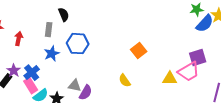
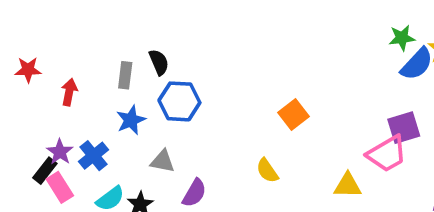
black semicircle: (64, 15) -> (159, 62), moved
yellow triangle: (170, 79) -> (348, 186), moved
pink rectangle: (31, 86) -> (60, 187), moved
gray triangle: (75, 86) -> (163, 161), moved

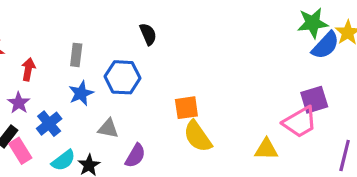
green star: (402, 38) -> (313, 23), size x1.4
black semicircle: (159, 62) -> (148, 34), moved
orange square: (293, 115) -> (186, 108), moved, turned 30
purple star: (60, 152) -> (19, 103), moved
yellow semicircle: (267, 171) -> (198, 136), size x1.5

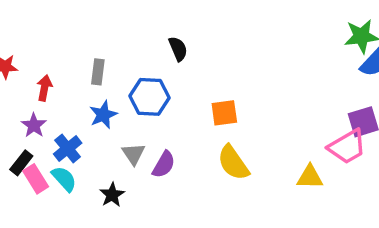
orange square: (186, 108) -> (224, 113), moved
gray triangle: (108, 128) -> (134, 154), turned 45
purple semicircle: (135, 156) -> (164, 165), moved
cyan semicircle: (63, 160) -> (64, 179), moved, turned -95

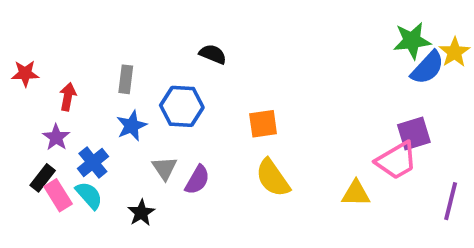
black semicircle: (178, 49) -> (213, 54), turned -45

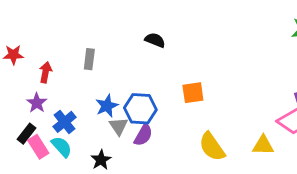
blue hexagon: (182, 106) -> (140, 109), moved
blue star: (132, 126) -> (107, 106), moved
yellow semicircle: (273, 178) -> (212, 147), moved

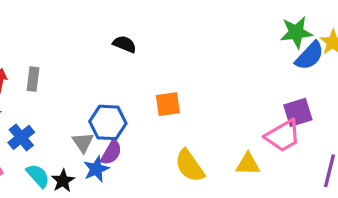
gray rectangle: (89, 59) -> (33, 79), moved
blue star: (107, 106) -> (96, 169), moved
cyan semicircle: (62, 147) -> (38, 176), moved

